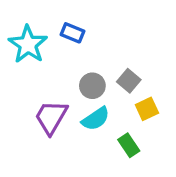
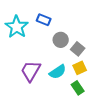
gray circle: (92, 86) -> (61, 40), moved
yellow square: (147, 109) -> (80, 68), moved

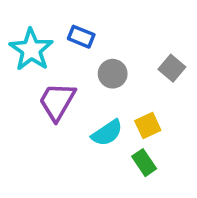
gray square: (78, 49) -> (172, 68), moved
purple trapezoid: (31, 71) -> (57, 101), moved

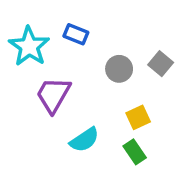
gray circle: (113, 74) -> (119, 69), moved
cyan semicircle: (107, 133) -> (84, 140), moved

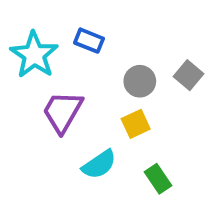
yellow square: (138, 117) -> (136, 124), moved

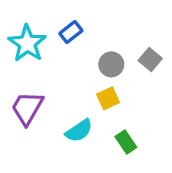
blue rectangle: (89, 41) -> (71, 32), turned -60
purple trapezoid: (63, 112) -> (27, 108), moved

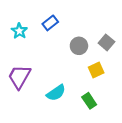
cyan star: (27, 43) -> (19, 31), size x0.6
yellow square: (108, 98) -> (96, 70), moved

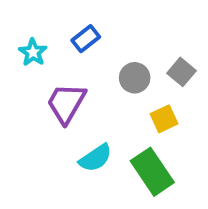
purple trapezoid: (19, 77) -> (66, 103), moved
green rectangle: (89, 101) -> (152, 172), size x1.6

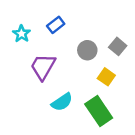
yellow square: (164, 119) -> (106, 77), turned -30

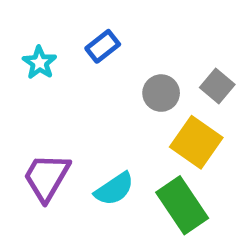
purple trapezoid: (43, 67) -> (47, 177), moved
yellow square: (106, 77) -> (196, 142), size x1.5

